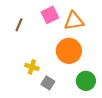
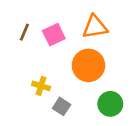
pink square: (50, 15) -> (54, 35), moved

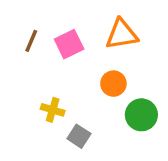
orange circle: (88, 65) -> (113, 84), size x0.6
green circle: (110, 104) -> (141, 115), moved

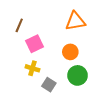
pink square: (69, 44) -> (35, 44), moved
green circle: (141, 115) -> (77, 75), moved

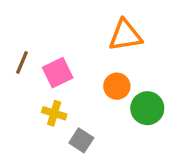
brown line: (19, 25) -> (22, 62), moved
green circle: (77, 75) -> (147, 108), moved

